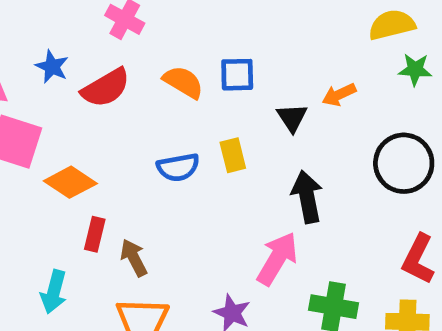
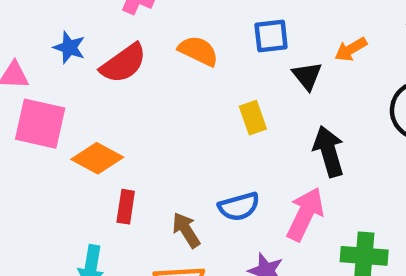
blue square: (237, 75) -> (271, 36), moved
blue semicircle: (178, 167) -> (239, 207), moved
brown arrow: (134, 258) -> (186, 230), moved

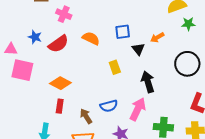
orange diamond: (97, 158) -> (60, 83), moved

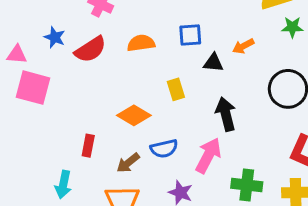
orange semicircle: (91, 38) -> (141, 43), turned -36
black triangle: (138, 49) -> (213, 63), turned -48
orange diamond: (60, 83) -> (134, 115), moved
brown arrow: (86, 116) -> (128, 163), turned -98

